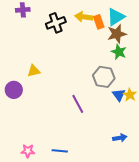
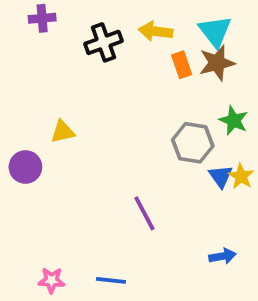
cyan triangle: (116, 17) -> (215, 31), turned -36
orange rectangle: (99, 22) -> (182, 65), moved
green star: (119, 52) -> (234, 121), moved
purple line: (78, 104) -> (144, 213), moved

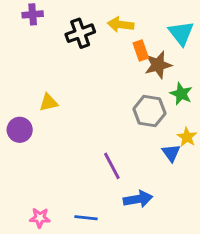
cyan triangle: (215, 31) -> (181, 33), moved
brown star: (217, 63) -> (158, 65), moved
blue triangle: (221, 176) -> (171, 153), moved
blue arrow: (222, 256) -> (138, 199), moved, size x1.4

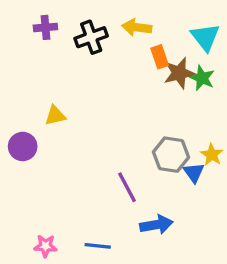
purple cross: (33, 14) -> (45, 27), moved
green star: (181, 94) -> (202, 78), moved
gray hexagon: (149, 111) -> (171, 155), moved

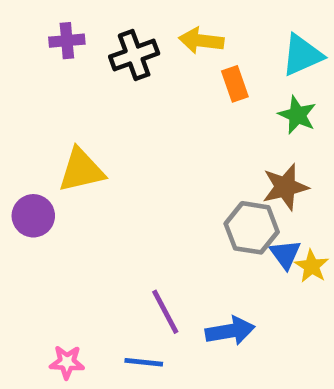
cyan triangle: (205, 37) -> (302, 55), turned 44
brown star: (179, 73) -> (285, 187), moved
yellow triangle: (55, 115) -> (81, 170), size x1.5
yellow star: (212, 155) -> (312, 266), moved
purple line: (127, 187) -> (165, 312), moved

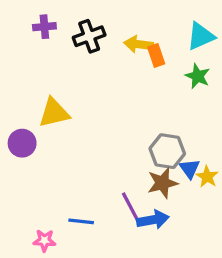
yellow arrow: (201, 41) -> (139, 44), moved
brown star: (285, 187) -> (163, 183), moved
purple line: (165, 312) -> (131, 207), moved
blue line: (144, 362) -> (81, 221), moved

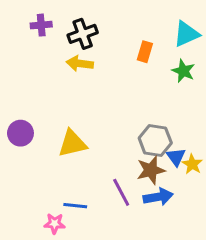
yellow arrow: (139, 44) -> (80, 64), moved
orange rectangle: (156, 55) -> (145, 52), turned 36
yellow triangle: (54, 113) -> (72, 144), moved
blue arrow: (153, 220) -> (158, 197), moved
pink star: (44, 240) -> (55, 223), moved

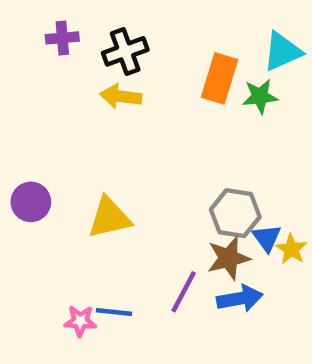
orange rectangle: (145, 52) -> (220, 78), size x1.5
green star: (183, 71) -> (260, 96), moved, turned -30
purple line: (121, 192) -> (184, 292), turned 56
pink star: (55, 223) -> (80, 321), moved

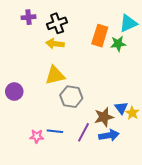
gray hexagon: (235, 213) -> (71, 97), moved
yellow triangle: (109, 218) -> (55, 75), moved
blue line: (114, 312) -> (55, 131), moved
pink star: (80, 321) -> (37, 136), moved

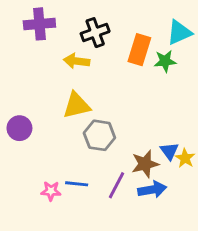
purple cross: (29, 17) -> (39, 24), size x1.5
black cross: (57, 23) -> (95, 33), moved

